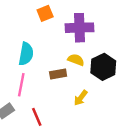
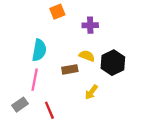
purple cross: (80, 28) -> (90, 25), size x0.6

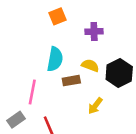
cyan semicircle: (39, 50) -> (55, 59), moved

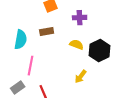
cyan semicircle: (55, 59) -> (21, 40), moved
brown rectangle: (71, 81) -> (47, 32), moved

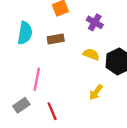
purple cross: (80, 18) -> (95, 22), turned 32
cyan semicircle: (21, 40) -> (25, 33), moved

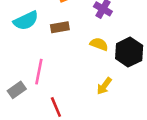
cyan semicircle: (25, 33) -> (26, 21), turned 55
gray rectangle: (21, 105) -> (17, 90), moved

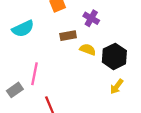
brown rectangle: (60, 27) -> (68, 36), moved
yellow arrow: (104, 86) -> (117, 86), moved

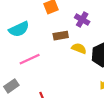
pink line: (35, 74) -> (30, 59), moved, turned 54

